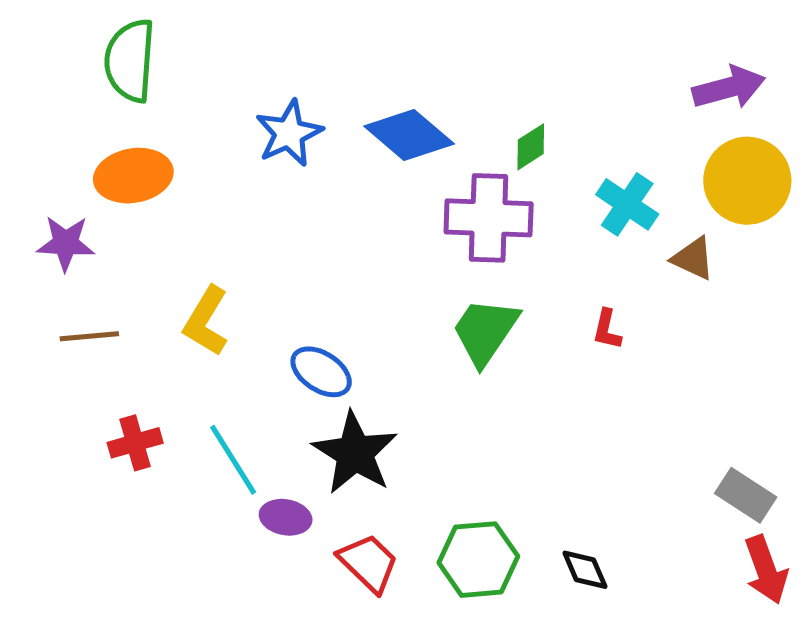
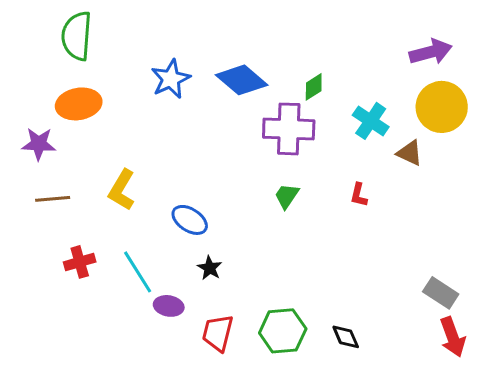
green trapezoid: (485, 331) -> (287, 196), size x0.6
black star: (355, 453) -> (210, 268), size x0.5
red trapezoid: (368, 563) -> (218, 333), turned -120

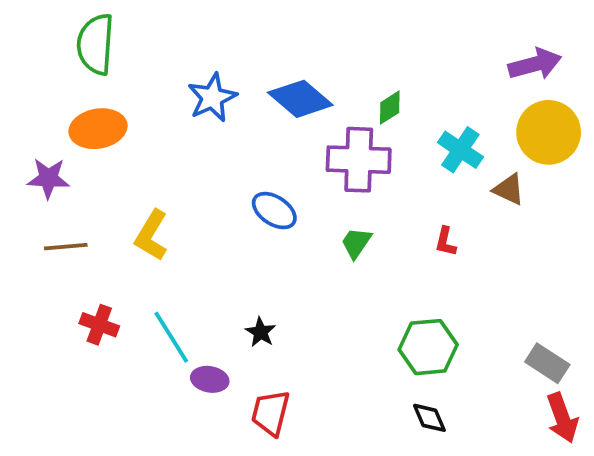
blue ellipse: (190, 220) -> (274, 211), moved
red cross: (80, 262) -> (99, 325), turned 36
green hexagon: (283, 331) -> (428, 347), moved

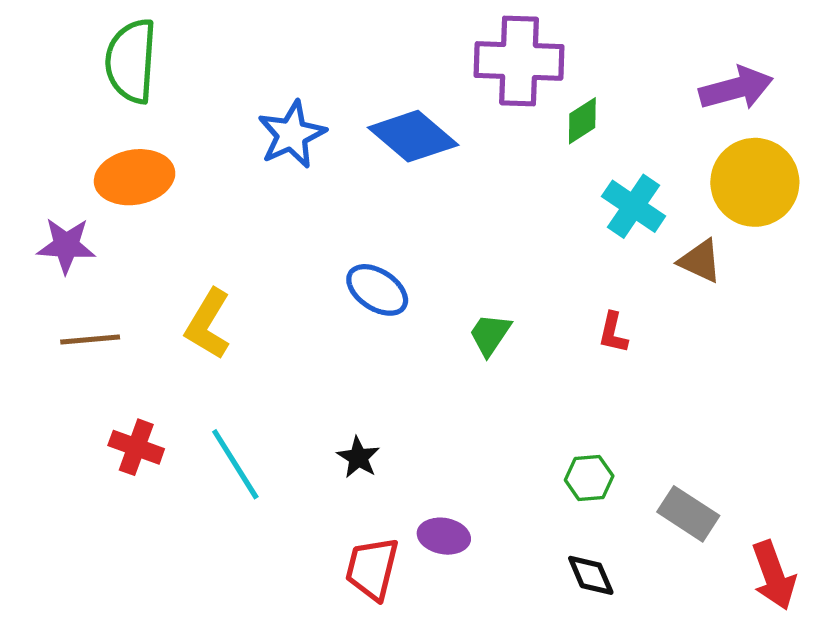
green diamond: (390, 108) -> (582, 121), moved
purple cross: (359, 160) -> (519, 61), moved
green hexagon: (428, 347) -> (589, 478), size x0.6
gray rectangle: (547, 363) -> (688, 514), moved
purple ellipse: (210, 379) -> (444, 536), moved

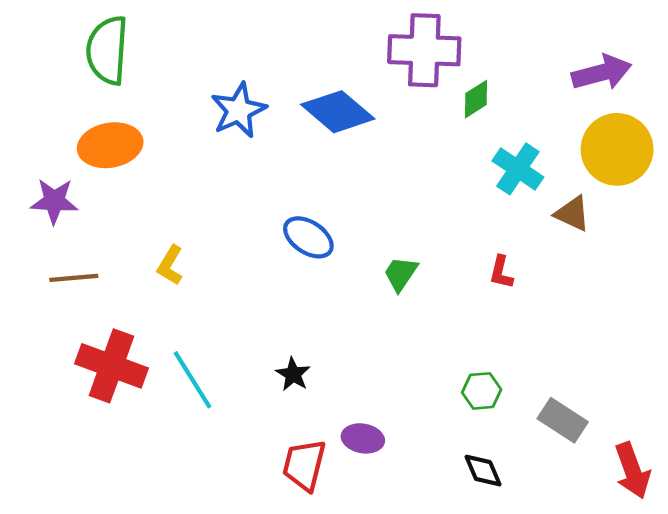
yellow L-shape: (208, 324) -> (170, 265), size x0.7
red cross: (136, 447) -> (112, 366), size x1.6

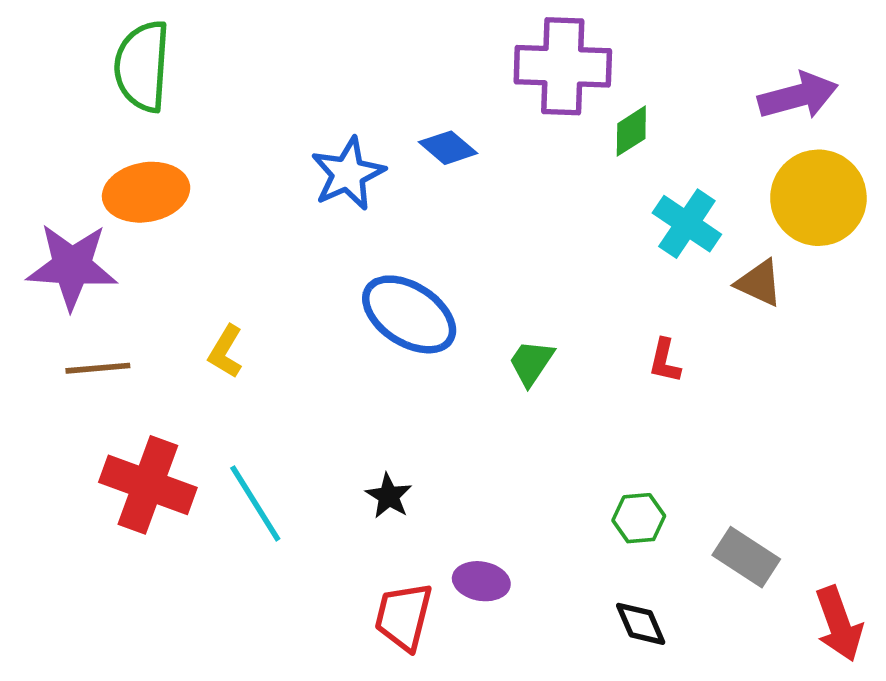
blue star: (239, 110) -> (348, 174), moved
blue diamond: (338, 112) -> (448, 148), size x0.6
purple star: (54, 201) -> (72, 266), size x1.4
blue ellipse: (308, 237) -> (409, 314), size x1.4

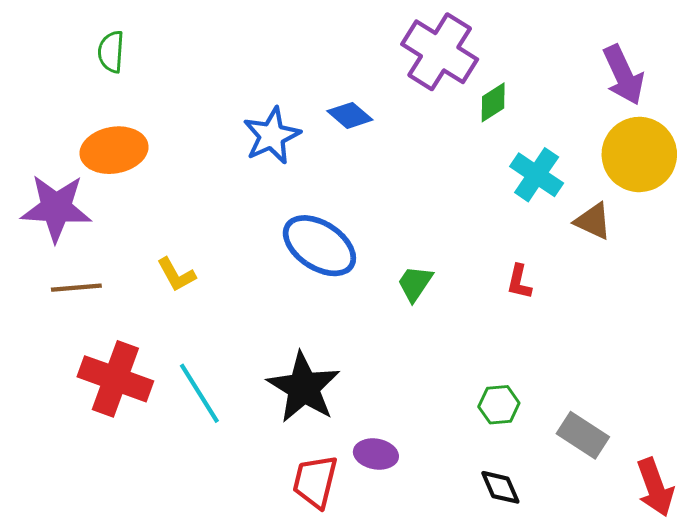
green semicircle: (142, 66) -> (111, 52), size x0.6
purple cross: (563, 66) -> (440, 52), turned 30
purple arrow: (798, 96) -> (623, 75), turned 80
yellow L-shape: (226, 352) -> (176, 275), turned -60
black star: (389, 496) -> (304, 387), size x2.0

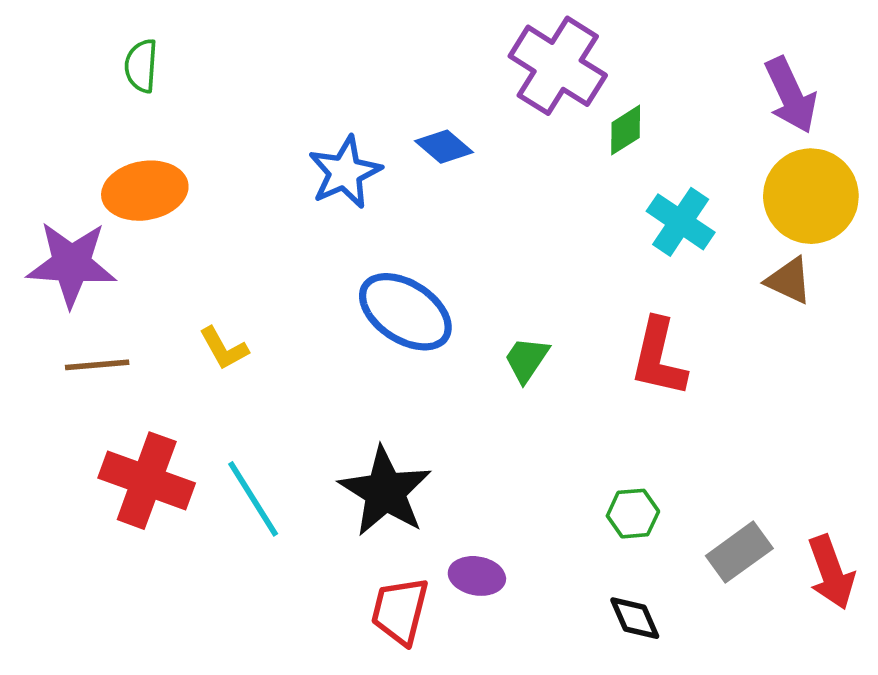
brown triangle: (593, 221) -> (789, 281), moved
red L-shape: (519, 282) -> (659, 358), size x1.8
gray rectangle: (583, 435) -> (739, 552), turned -69
red arrow: (655, 487) -> (831, 572), moved

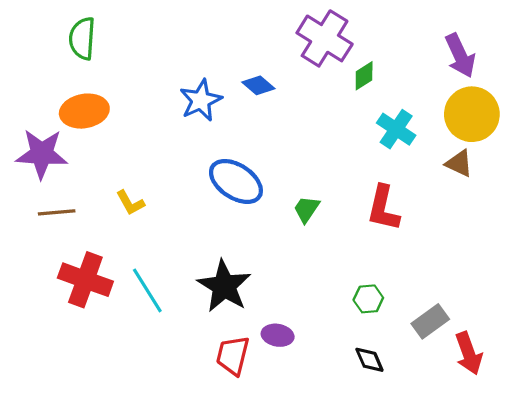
green semicircle: (141, 66) -> (82, 38), size x1.4
red arrow: (831, 572) -> (469, 353), moved

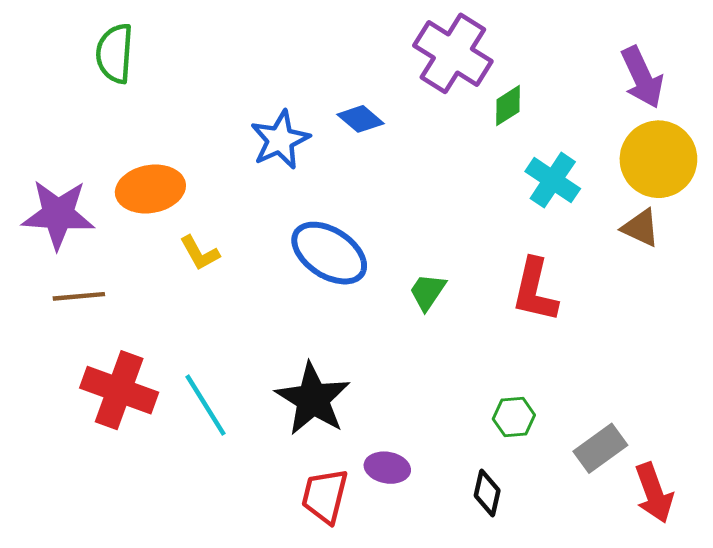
orange ellipse: (84, 111) -> (150, 189), moved
yellow L-shape: (130, 203) -> (200, 253), moved
black diamond: (369, 360) -> (487, 493), moved, turned 36

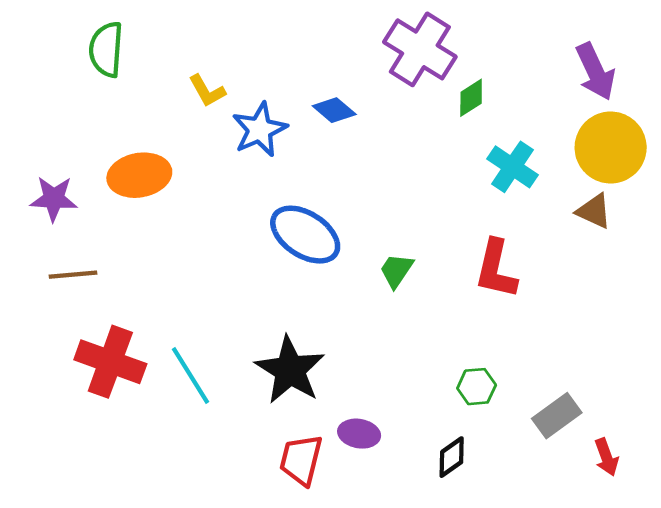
purple star: (58, 214) -> (54, 199), size x0.7
yellow L-shape: (200, 253) -> (207, 91), moved
black diamond: (487, 493) -> (452, 457), turned 42
red arrow: (654, 493) -> (606, 457), size x0.7

